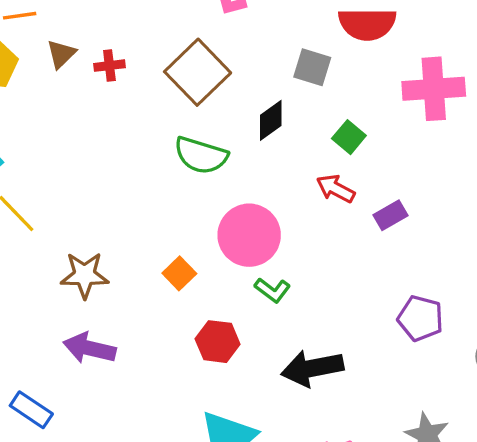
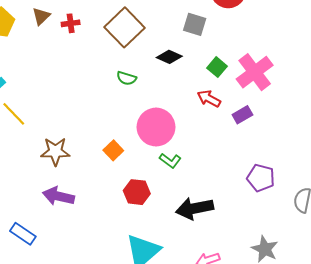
pink cross: (434, 89) -> (255, 72), moved, turned -33
black diamond: (271, 120) -> (169, 57), turned 60
green semicircle: (201, 155) -> (127, 78), size x0.6

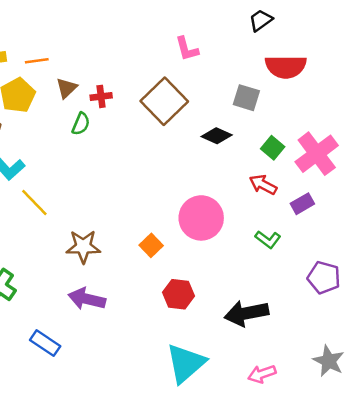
green semicircle: (127, 78) -> (81, 124), moved, turned -84
green L-shape: (170, 161) -> (268, 239), moved

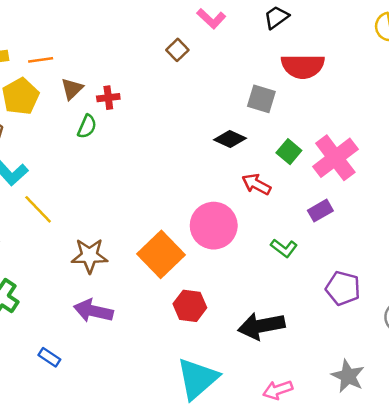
pink L-shape: (187, 49) -> (211, 19), moved, turned -32
brown square: (164, 101) -> (177, 50), moved, size x0.5
red arrow: (263, 185) -> (256, 184), moved
orange square: (151, 245) -> (161, 254), size x1.8
blue rectangle: (45, 343) -> (49, 357), size x0.7

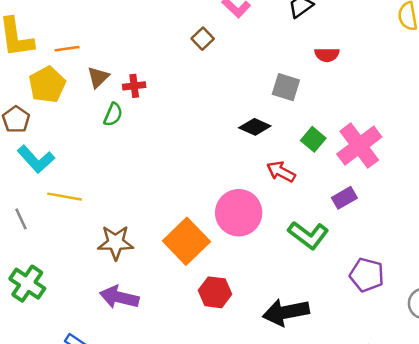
red semicircle: (303, 66) -> (327, 55), size x0.6
yellow line: (38, 209) -> (65, 197), turned -36
green L-shape: (284, 248) -> (308, 235), size x1.5

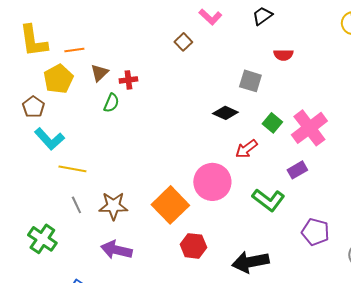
red arrow: (281, 172) -> (246, 149), turned -65
gray line: (21, 219) -> (76, 205), moved

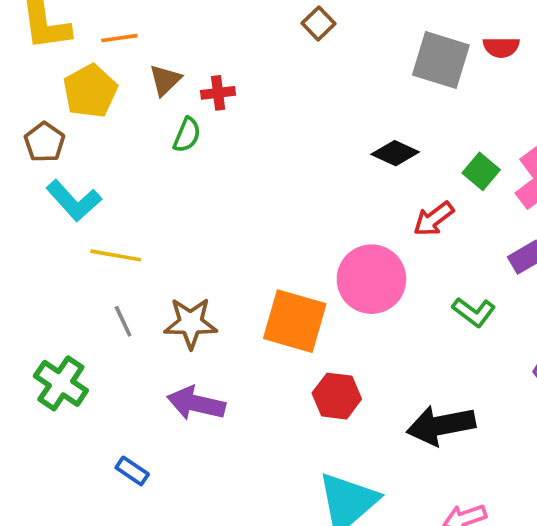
gray square: (250, 81) -> (441, 60), moved, size x1.4
green L-shape: (268, 200) -> (474, 312), size x0.7
orange square: (170, 205) -> (295, 321), turned -30

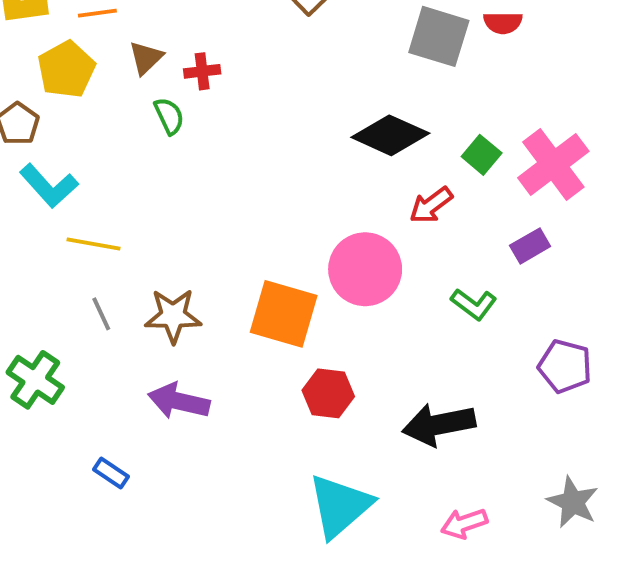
green semicircle: (187, 135) -> (169, 116), turned -48
black diamond: (395, 153) -> (390, 135), size x1.5

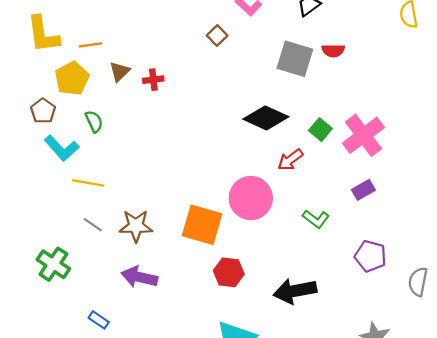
green semicircle: (169, 116) -> (94, 121), moved
purple rectangle: (530, 246) -> (363, 190), moved
gray line: (101, 314) -> (93, 225), turned -30

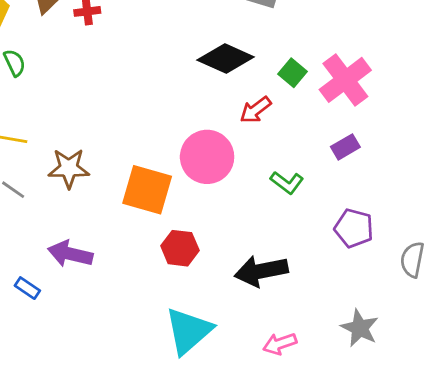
brown star: (136, 226) -> (69, 168), moved
blue rectangle: (99, 320) -> (27, 288), moved

